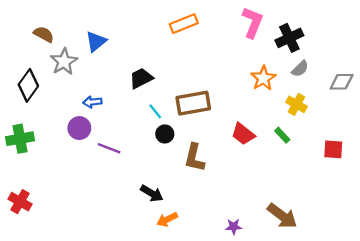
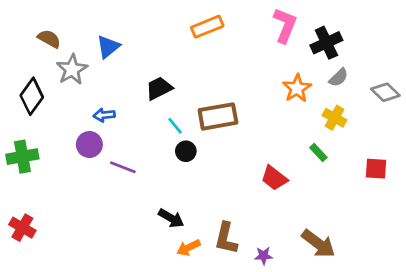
gray diamond: (342, 82) -> (385, 92), turned 45
red trapezoid: (243, 134) -> (274, 178), moved
brown L-shape: (194, 158) -> (226, 238), moved

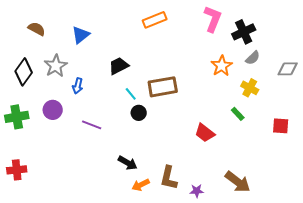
gray star: (72, 70) -> (56, 66), moved
gray diamond: (385, 92) -> (288, 69), turned -45
blue arrow: (104, 115) -> (78, 86), turned -70
purple circle: (89, 145) -> (53, 110), moved
red cross: (22, 228) -> (17, 170), turned -36

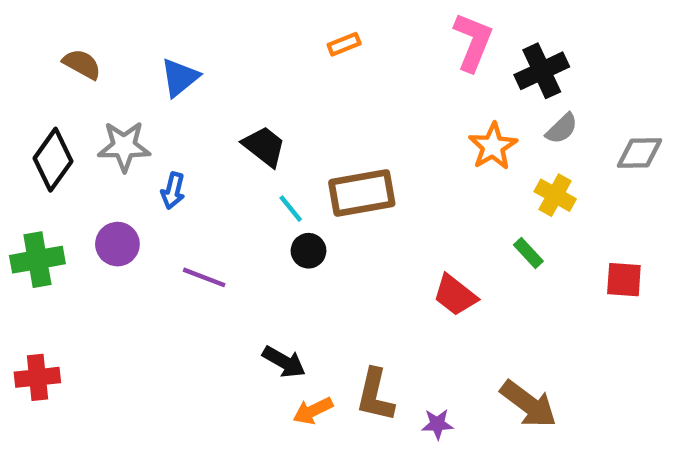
orange rectangle: (155, 20) -> (344, 44), size x0.6
gray star: (56, 66) -> (124, 146), turned 30
black trapezoid: (119, 66) -> (264, 146), turned 65

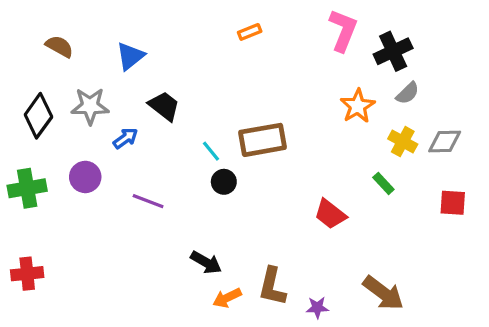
black trapezoid: (264, 146) -> (164, 106), moved
gray diamond: (640, 153) -> (445, 142), moved
blue arrow: (173, 191) -> (126, 138), turned -140

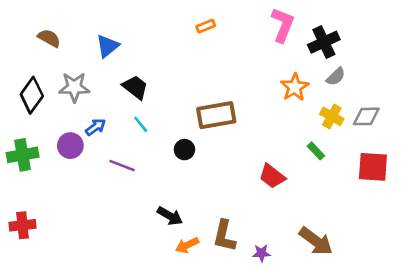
blue arrow: (126, 138) -> (96, 127), moved
cyan line: (211, 151) -> (141, 124), moved
red square: (453, 203) -> (373, 167), size x1.4

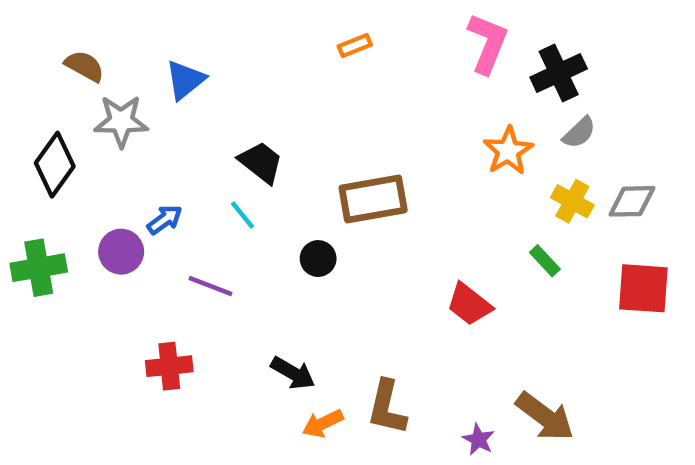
gray star: (74, 87) -> (121, 121), moved
black trapezoid: (135, 87) -> (261, 162), moved
red cross: (23, 225) -> (169, 366), moved
purple star: (261, 253) -> (478, 439), moved, turned 30

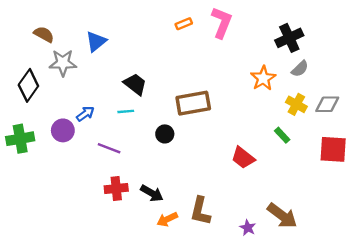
pink L-shape: (488, 43) -> (222, 23), moved
cyan line: (243, 215) -> (126, 111), turned -56
red cross: (169, 366) -> (116, 189), moved

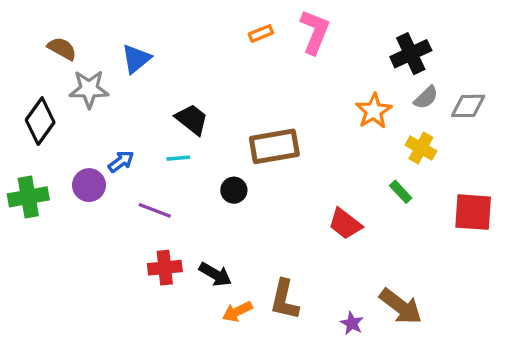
gray diamond: (327, 104) -> (468, 106), moved

